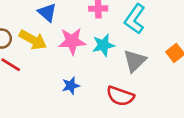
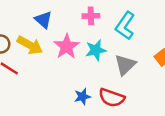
pink star: (72, 41) -> (67, 46), turned -30
blue star: (71, 86) -> (82, 96), moved

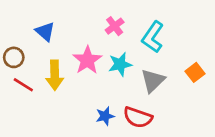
pink cross: (91, 16) -> (115, 26), turned -35
blue triangle: (43, 20) -> (45, 32), moved
yellow arrow: (30, 45) -> (55, 75), moved, turned 60

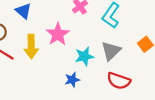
cyan star: (120, 64) -> (84, 56), moved
red semicircle: (138, 117) -> (119, 81), moved

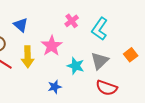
cyan star: (84, 56) -> (76, 66), turned 30
blue star: (72, 80) -> (55, 87), moved

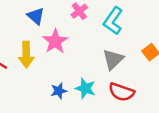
blue triangle: (21, 25) -> (36, 16), moved
cyan star: (76, 66) -> (85, 88), moved

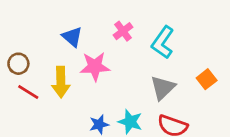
pink star: (55, 41) -> (95, 66), turned 30

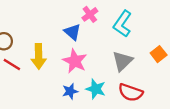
blue triangle: (72, 37) -> (72, 32), moved
pink star: (95, 66) -> (75, 61), moved, turned 30

